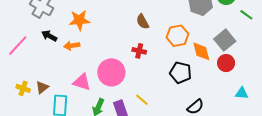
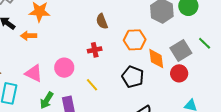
green line: (246, 15) -> (205, 43), moved
red cross: (139, 51) -> (95, 50), turned -32
pink circle: (111, 72) -> (64, 68), size x0.7
yellow line: (142, 100) -> (92, 85), moved

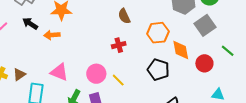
green line: (205, 43) -> (228, 51), moved
gray square: (181, 50) -> (205, 25), moved
pink circle: (64, 68) -> (96, 74), moved

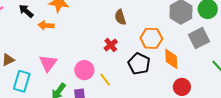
red cross: (119, 45) -> (111, 45), turned -32
red circle: (204, 63) -> (182, 87), moved
black pentagon: (158, 70) -> (139, 64), moved
pink triangle: (59, 72) -> (48, 63), turned 36

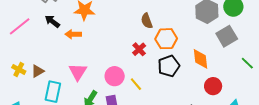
orange hexagon: (151, 38) -> (166, 39), moved
black pentagon: (139, 64) -> (169, 66), turned 30

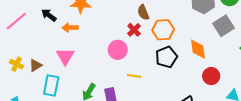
red cross: (139, 49) -> (134, 30), moved
pink triangle: (78, 72) -> (65, 56), moved
pink circle: (115, 76) -> (118, 50), moved
yellow line: (136, 84) -> (134, 76), turned -40

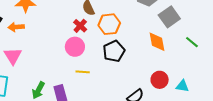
orange diamond: (198, 49) -> (157, 42), moved
pink circle: (118, 50) -> (75, 47), moved
red circle: (211, 76) -> (160, 80), moved

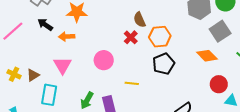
orange diamond: (157, 42) -> (207, 56), turned -35
pink circle: (75, 47) -> (104, 60), moved
red circle: (160, 80) -> (219, 84), moved

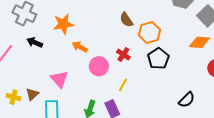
orange arrow: (67, 37) -> (80, 47), moved, turned 42
red cross: (131, 37) -> (123, 55), moved
orange diamond: (207, 56) -> (199, 42), turned -30
yellow line: (132, 83) -> (123, 85), moved, turned -56

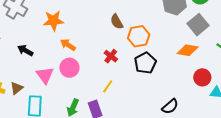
black arrow: (35, 42) -> (25, 50), moved
pink circle: (99, 66) -> (69, 68), moved

